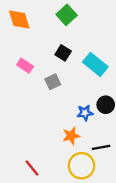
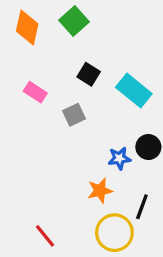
green square: (67, 15) -> (74, 21), moved
orange diamond: (19, 19) -> (27, 27), turned 30
black line: (101, 147) -> (142, 207), turned -60

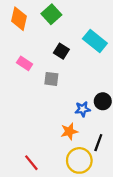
cyan rectangle: (134, 90) -> (95, 41), moved
gray square: (74, 115) -> (51, 79), turned 32

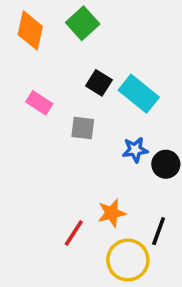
cyan rectangle: (95, 41) -> (139, 94), moved
blue star: (83, 109) -> (135, 150), moved
red line: (31, 163) -> (74, 233), moved, turned 72

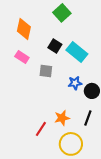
green square: (83, 23) -> (62, 13), moved
orange diamond: (30, 30) -> (24, 29), moved
black line: (159, 231) -> (88, 118), moved

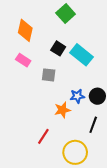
blue star: (75, 83) -> (77, 96), moved
orange star: (62, 118) -> (62, 110), moved

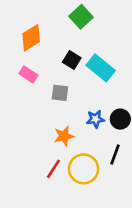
orange diamond: (25, 30) -> (31, 38), turned 45
orange star: (62, 110) -> (64, 136), moved
yellow circle: (75, 152) -> (84, 169), moved

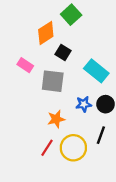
orange diamond: (31, 38) -> (46, 33), moved
cyan rectangle: (101, 68) -> (96, 71), moved
gray square: (60, 93) -> (53, 81), size x1.5

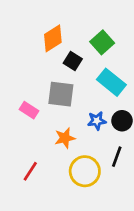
green square: (71, 15) -> (102, 42), moved
pink rectangle: (25, 65) -> (29, 110), moved
red line: (47, 148) -> (30, 171), moved

